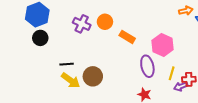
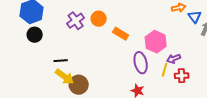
purple cross: (82, 24) -> (76, 21), turned 30
brown circle: (93, 76) -> (79, 85), moved
purple arrow: (181, 86) -> (174, 59), moved

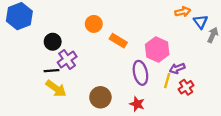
purple cross: (76, 21) -> (67, 59), moved
black circle: (35, 35) -> (53, 42), moved
red cross: (182, 76) -> (186, 87), turned -32
brown circle: (79, 85) -> (100, 97), moved

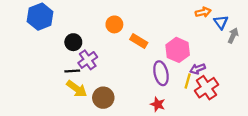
red cross: (186, 87) -> (206, 88), size x1.5
brown circle: (100, 97) -> (103, 98), moved

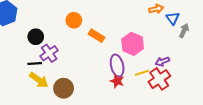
purple arrow: (198, 69) -> (162, 61), moved
yellow line: (188, 81) -> (142, 73), turned 56
red star: (158, 104) -> (117, 81), moved

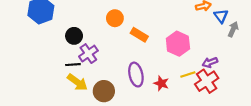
purple ellipse: (117, 66) -> (136, 75), moved

